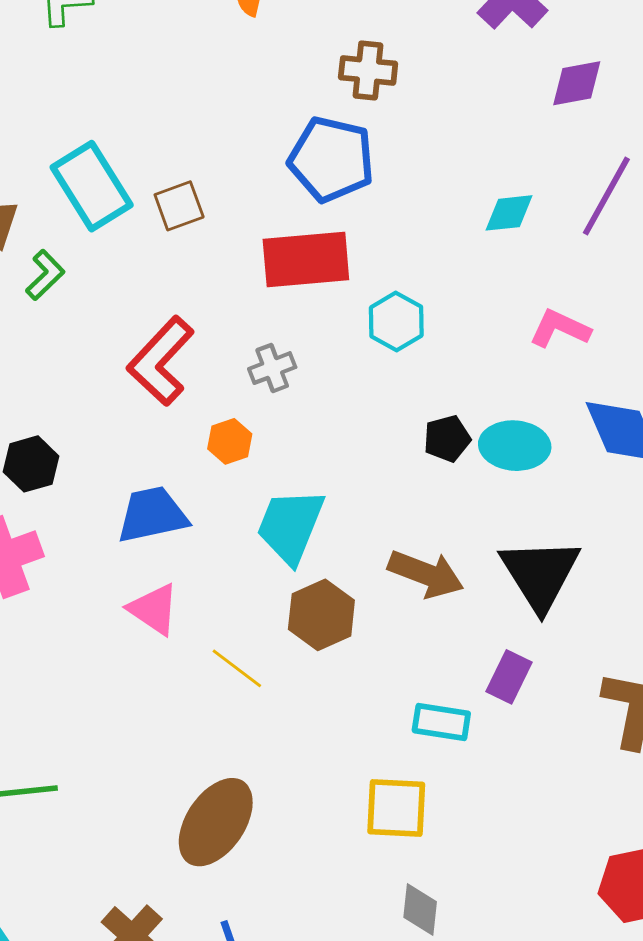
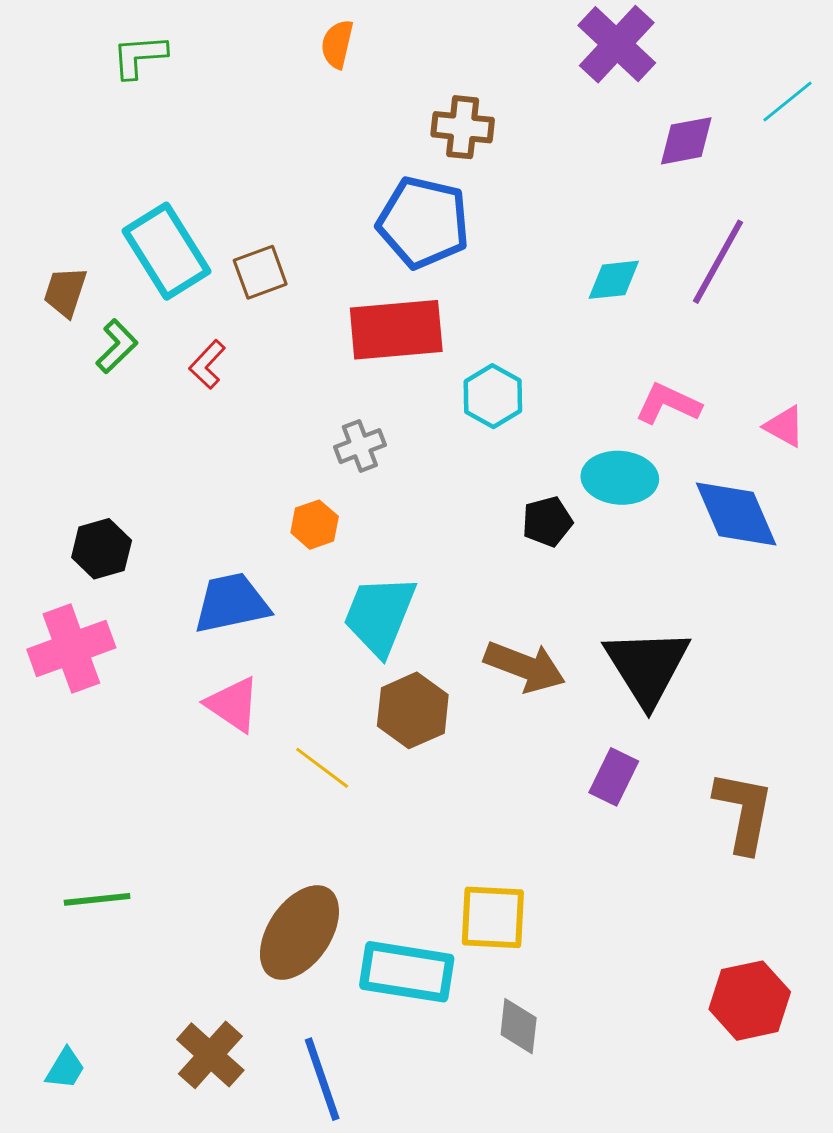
red L-shape: (161, 361) -> (207, 364), moved, size x0.5
cyan ellipse: (515, 446) -> (620, 478), moved
cyan rectangle: (441, 722) -> (407, 972), moved, size x1.5

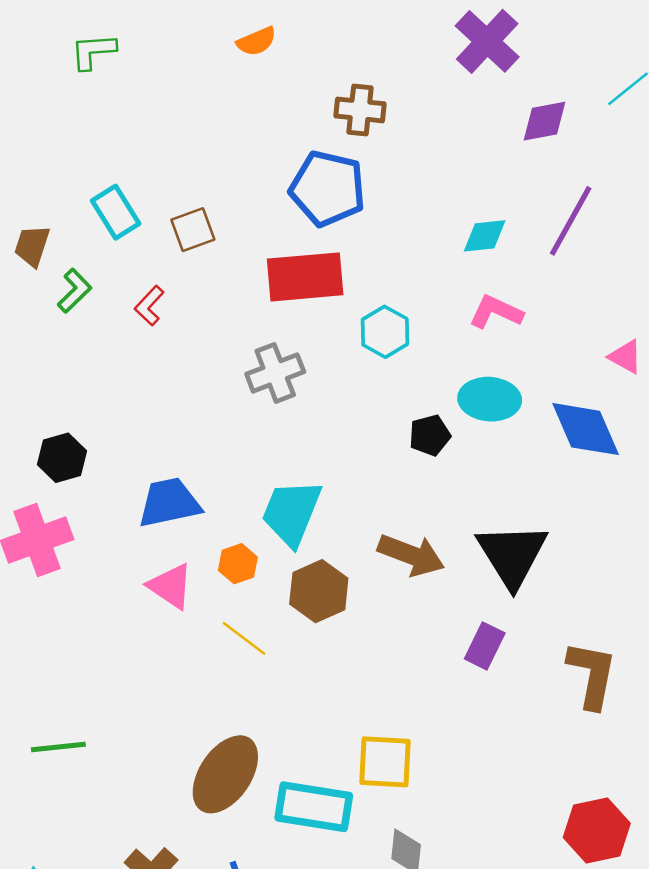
orange semicircle: (337, 44) -> (257, 41), turned -126
cyan rectangle: (167, 251) -> (116, 212), size x0.7
pink L-shape: (668, 404) -> (496, 312), moved
gray cross: (360, 446) -> (275, 373), size x1.4
orange hexagon: (315, 525) -> (238, 564), moved

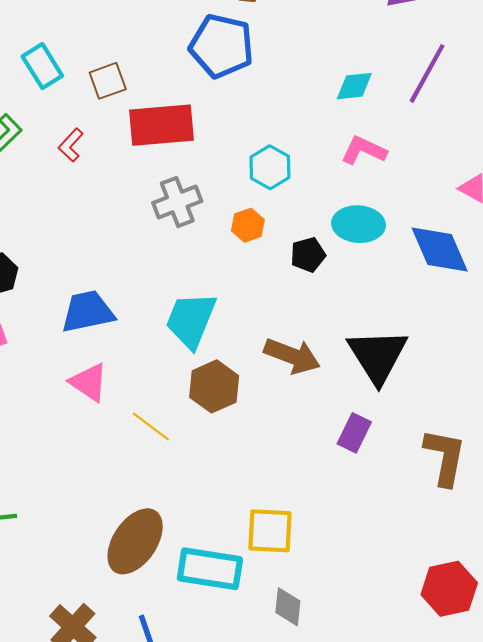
red rectangle: (305, 277) -> (161, 125), moved
orange hexagon: (238, 564) -> (248, 225), moved

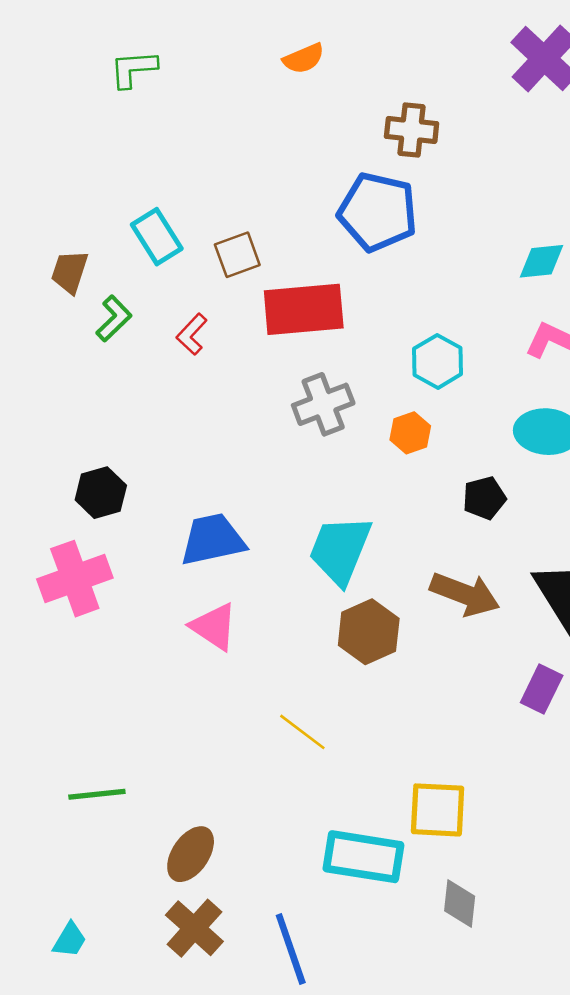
black pentagon: (308, 255) -> (484, 498), moved
yellow line: (151, 426) -> (302, 732), moved
brown ellipse: (135, 541) -> (191, 854), moved, size x0.7

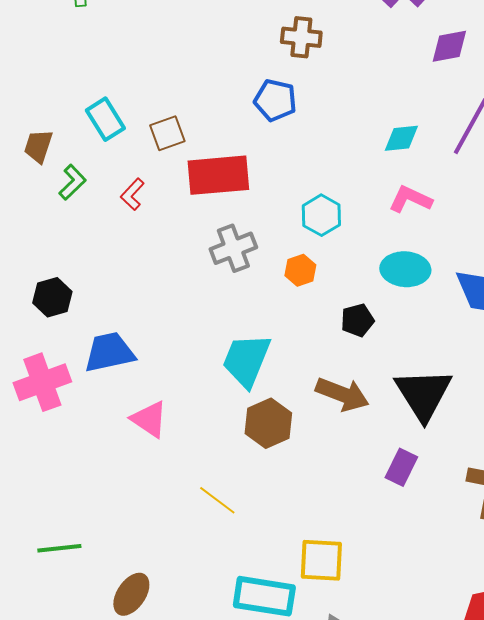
blue pentagon: (378, 212) -> (275, 100), size x0.7
black hexagon: (101, 493) -> (52, 297), moved
blue trapezoid: (213, 540) -> (109, 352), moved

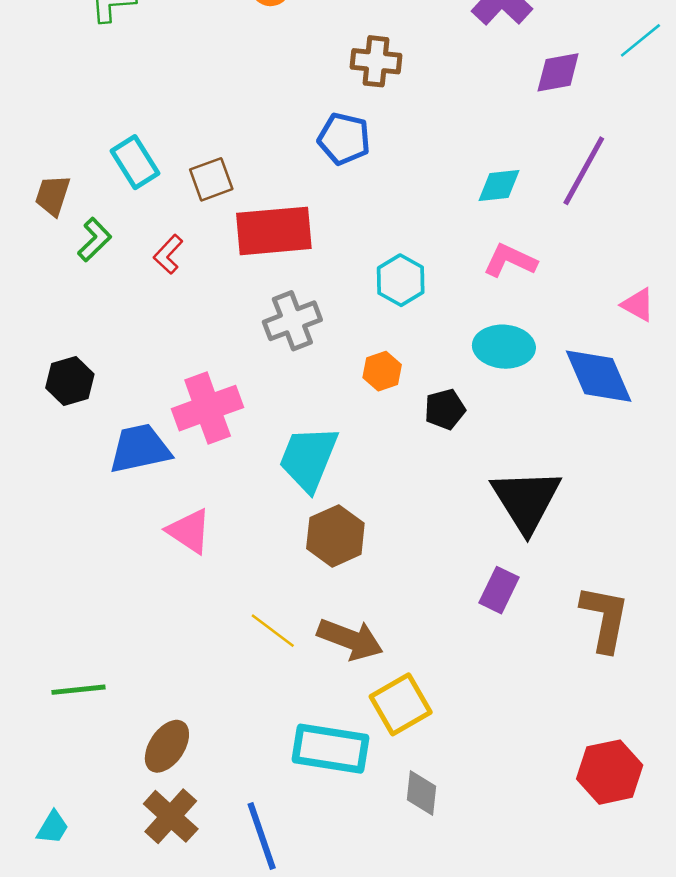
orange hexagon: (300, 270) -> (382, 371), moved
pink cross: (42, 382) -> (208, 408), moved
brown arrow: (342, 394) -> (350, 639), moved
yellow square: (321, 560) -> (401, 704), turned -33

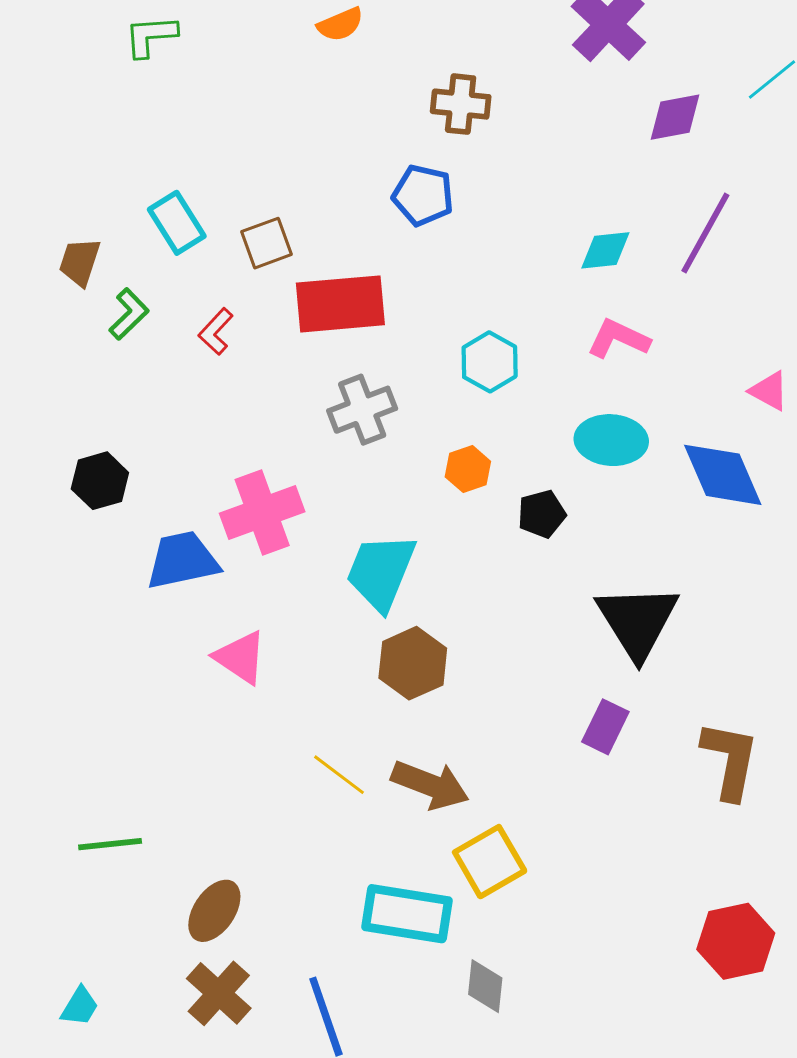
gray diamond: (422, 793) -> (485, 986), moved

